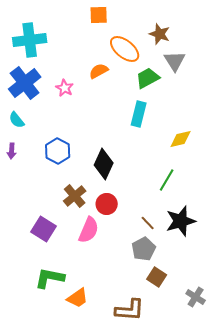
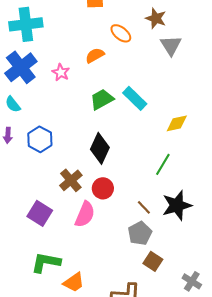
orange ellipse: (125, 49) -> (121, 33), size x0.7
green trapezoid: (148, 78) -> (102, 99), moved
cyan rectangle: (139, 114) -> (135, 98), turned -60
blue hexagon: (58, 151) -> (40, 139), moved

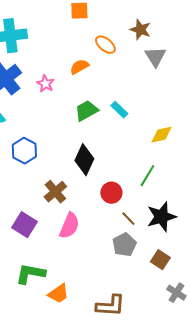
cyan rectangle: (135, 98) -> (119, 110), size x0.7
red circle: (103, 188) -> (111, 193), moved
brown square: (153, 261) -> (160, 260), moved

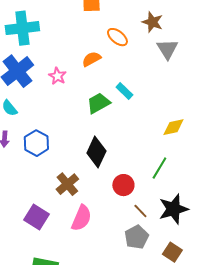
cyan rectangle: (119, 110) -> (124, 91), moved

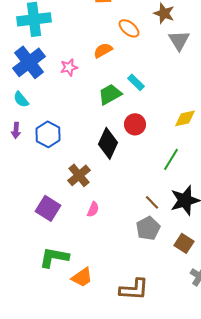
pink star: (57, 76) -> (69, 67), turned 30
red circle: (123, 185) -> (135, 124), moved
pink semicircle: (81, 218) -> (93, 209), size x0.6

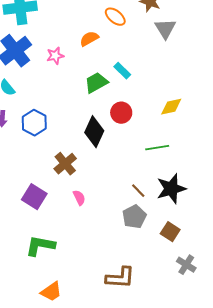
green line: (171, 159) -> (157, 148), turned 50
pink semicircle: (93, 209) -> (79, 198), turned -49
orange trapezoid: (82, 277) -> (51, 292), moved

